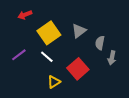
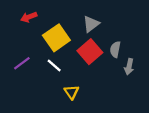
gray triangle: (79, 31) -> (91, 24), moved
red square: (78, 69) -> (90, 52), moved
yellow triangle: (54, 82) -> (71, 92), moved, turned -32

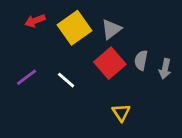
yellow square: (56, 38) -> (75, 28), moved
gray arrow: (129, 67) -> (165, 69), moved
yellow triangle: (71, 92) -> (121, 113), moved

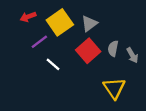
gray arrow: (165, 69) -> (132, 55), turned -42
purple line: (26, 77) -> (39, 42), moved
yellow triangle: (121, 113) -> (114, 88), moved, size x1.5

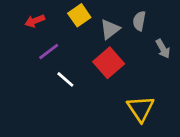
yellow square: (60, 22) -> (79, 15), moved, size x0.7
gray semicircle: (113, 49) -> (139, 21), moved
gray arrow: (132, 55) -> (163, 49), moved

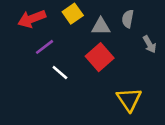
red arrow: (35, 21) -> (32, 19), size x1.5
gray triangle: (110, 29) -> (101, 26), turned 36

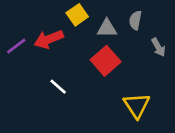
red arrow: (32, 19) -> (49, 39), moved
purple line: (45, 47) -> (16, 46), moved
white line: (60, 73) -> (58, 87), moved

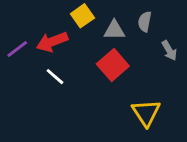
white line: (58, 87) -> (55, 77), moved

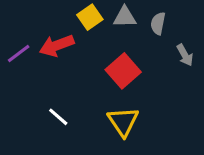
gray triangle: (114, 30) -> (125, 17), moved
white line: (55, 77) -> (58, 117), moved
yellow triangle: (146, 113) -> (123, 122), moved

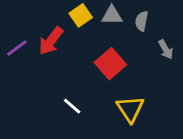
red arrow: (57, 46) -> (51, 41), turned -32
white line: (58, 117) -> (72, 106), moved
yellow triangle: (123, 122) -> (130, 109), moved

